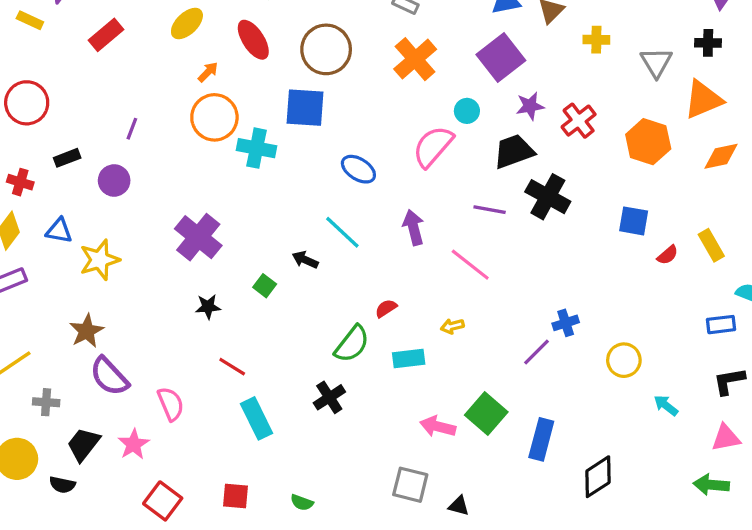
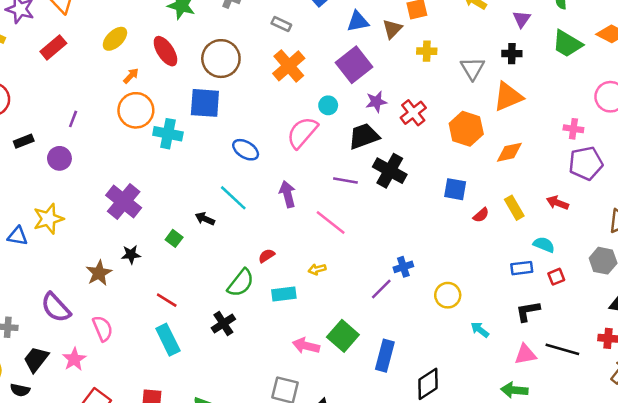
orange diamond: (721, 156) -> (509, 152), moved
blue triangle: (59, 231) -> (18, 236), moved
brown star: (87, 331) -> (99, 273), moved
red line: (232, 367) -> (167, 300), moved

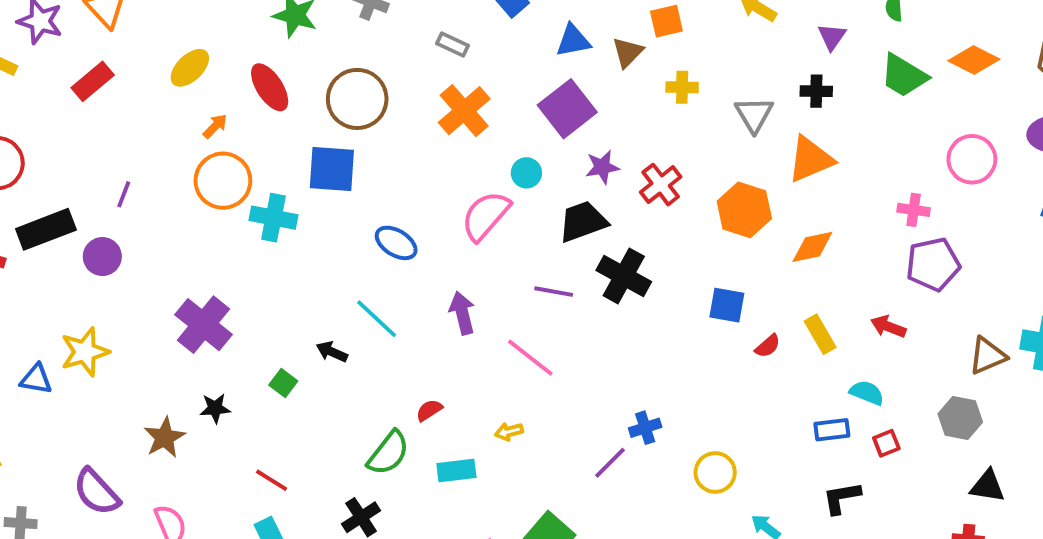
black rectangle: (24, 141) -> (46, 229), size x1.8

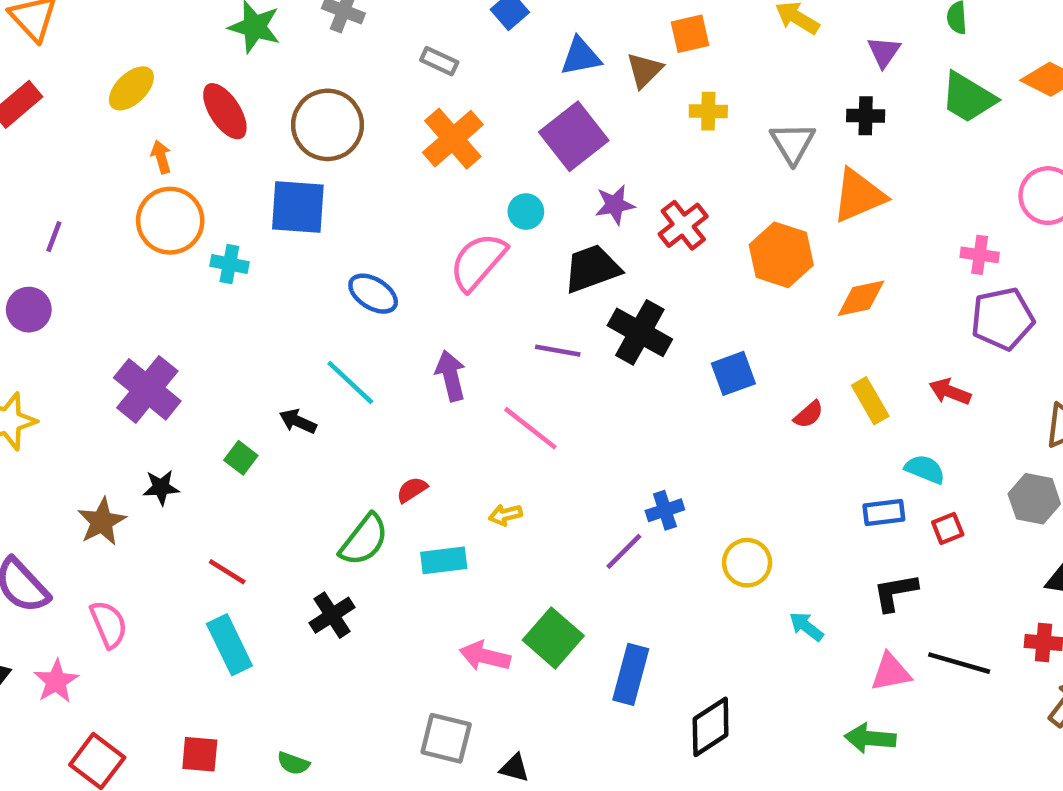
orange arrow: (215, 126) -> (161, 157), turned -60
cyan cross: (274, 218) -> (229, 264), size x0.7
blue square: (727, 305) -> (733, 373), moved, turned -30

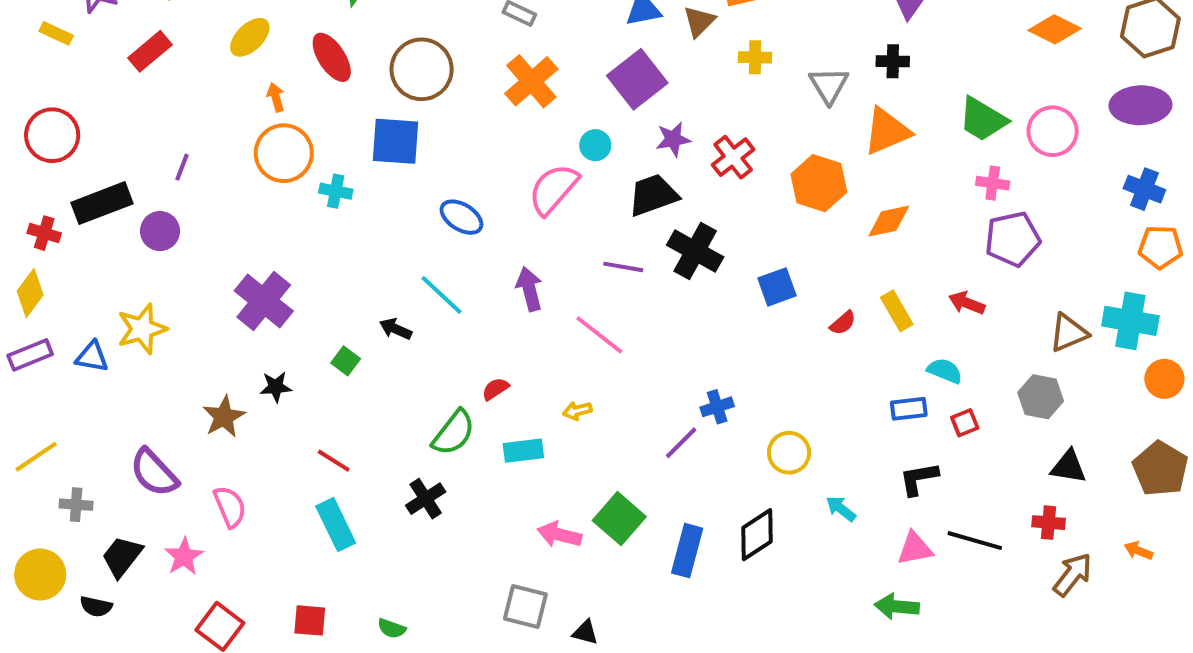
green trapezoid: (968, 98) -> (983, 119), moved
black diamond: (711, 727) -> (757, 535), moved

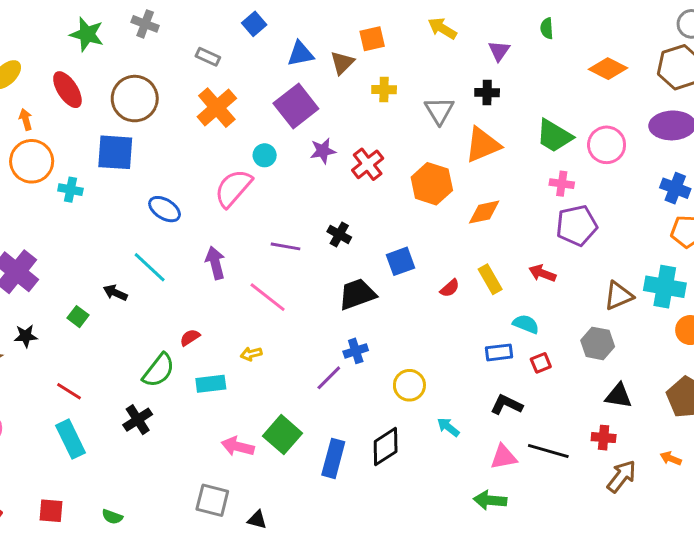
black trapezoid: (653, 195) -> (357, 294), moved
black cross: (695, 251) -> (339, 234), size x0.6
black L-shape: (919, 479) -> (506, 405), turned 36

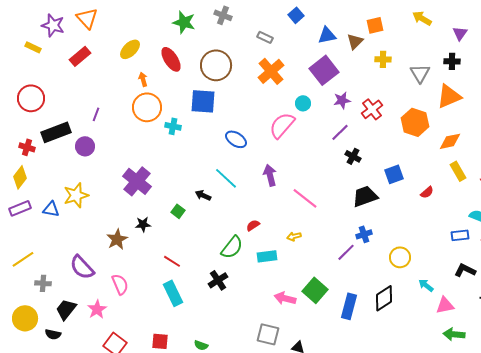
purple line: (285, 246) -> (340, 132), moved, turned -54
yellow rectangle: (490, 279) -> (458, 171), moved
pink triangle: (504, 457) -> (445, 305), moved

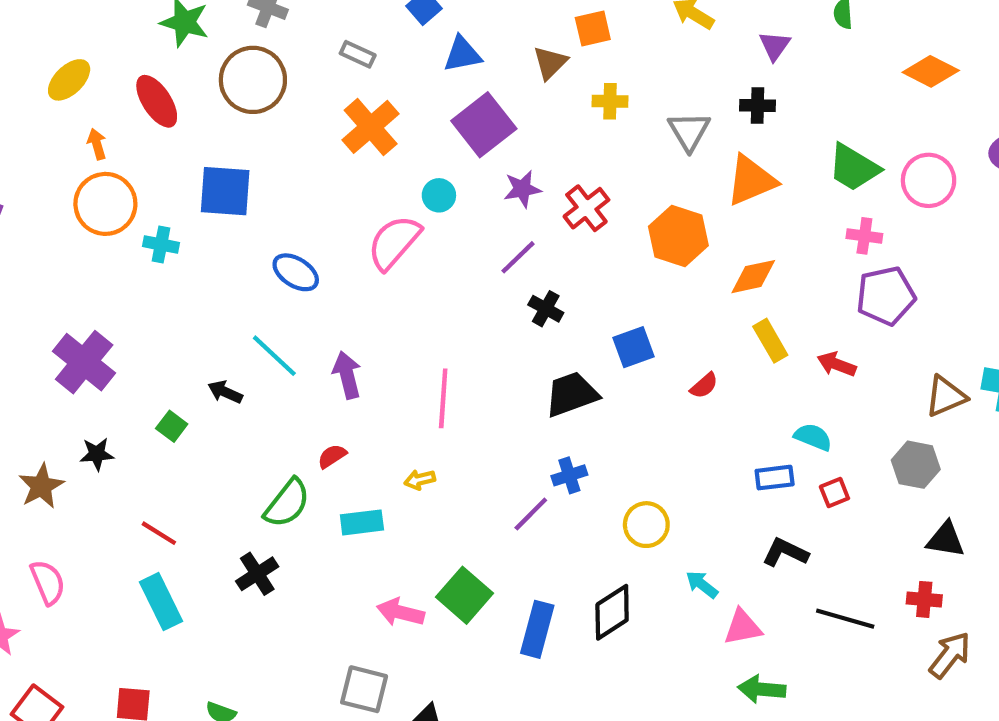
blue triangle: (327, 35) -> (462, 54), moved
brown circle: (216, 65) -> (253, 80), moved
purple arrow: (270, 175) -> (347, 375), moved
pink line: (305, 198) -> (443, 398), turned 56

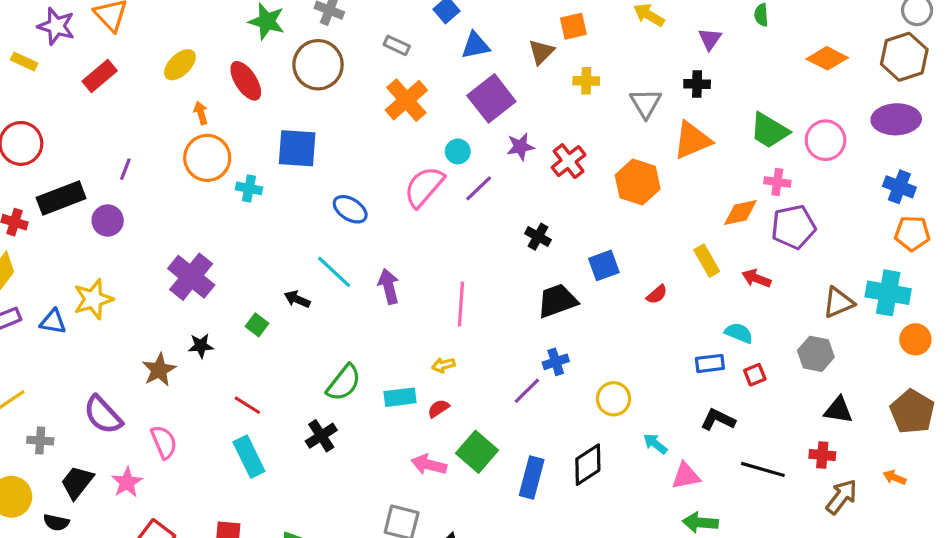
purple line: (518, 257) -> (479, 188), moved
orange diamond: (753, 277) -> (740, 212), moved
red semicircle: (332, 456) -> (438, 408), moved

